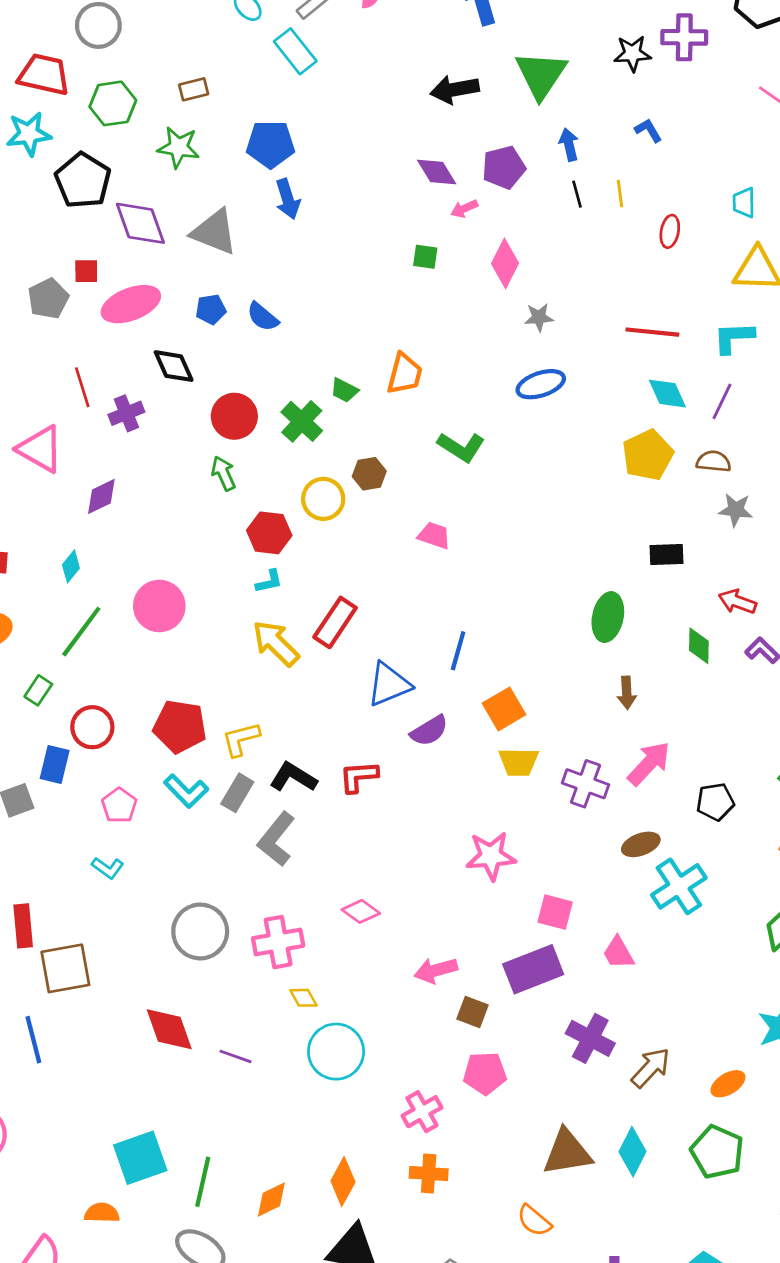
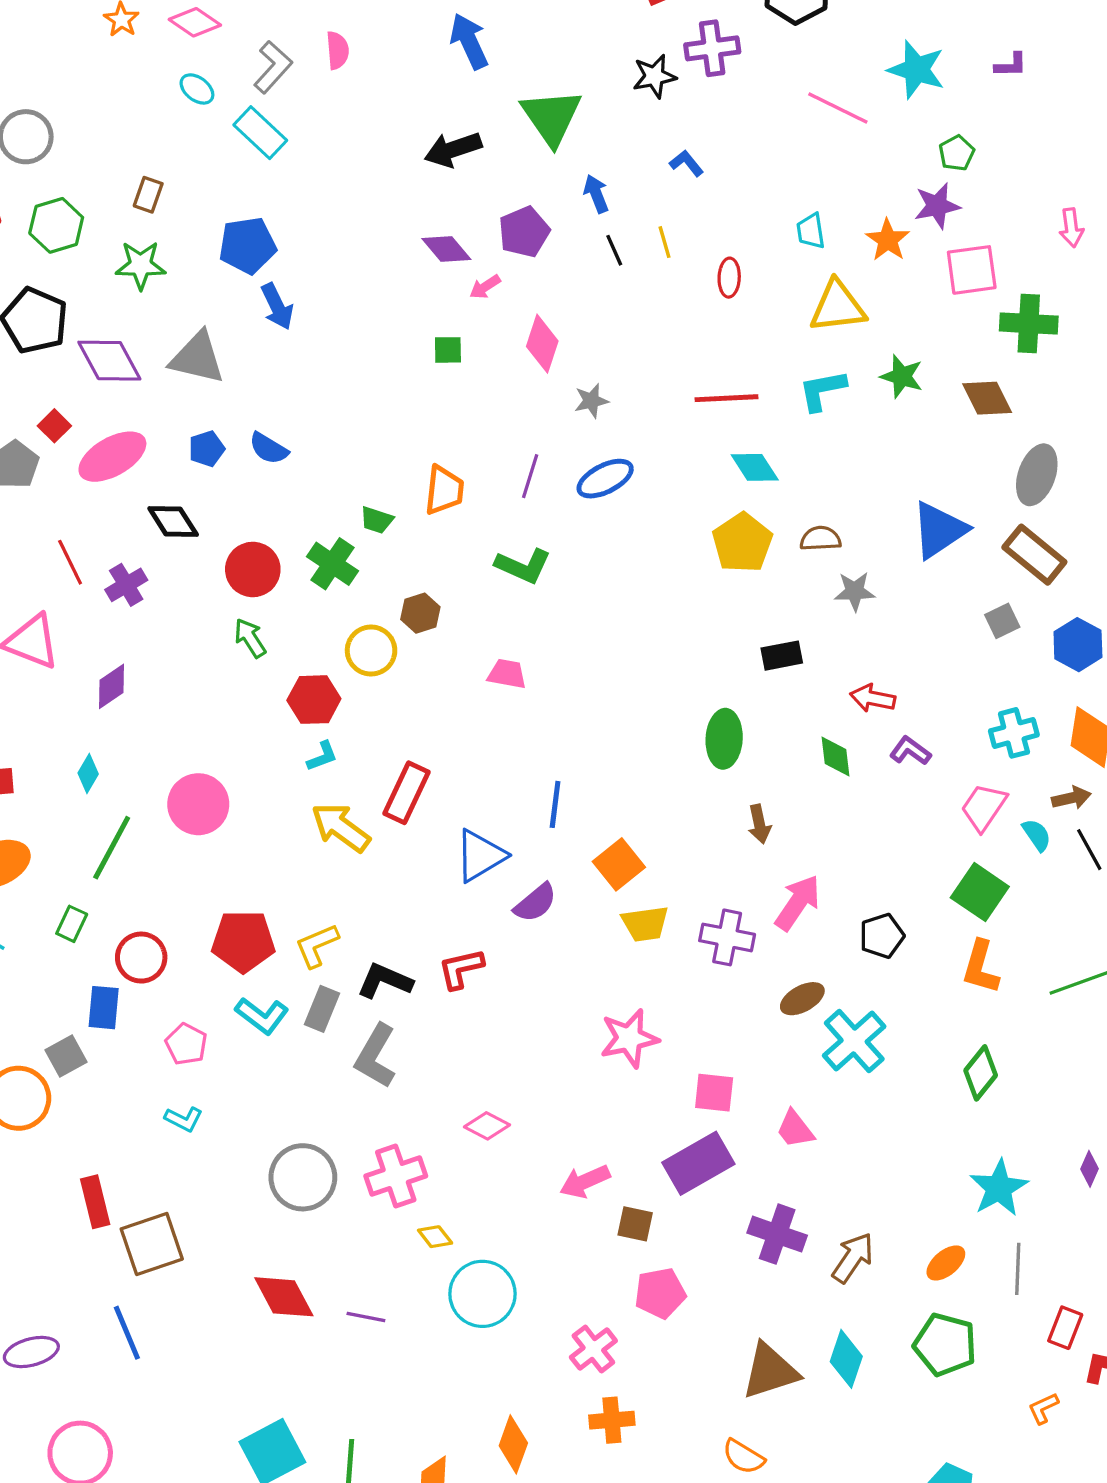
brown rectangle: (194, 89) -> (148, 195), turned -48
red square: (86, 271) -> (54, 426), turned -36
purple line: (722, 401) -> (530, 476), moved

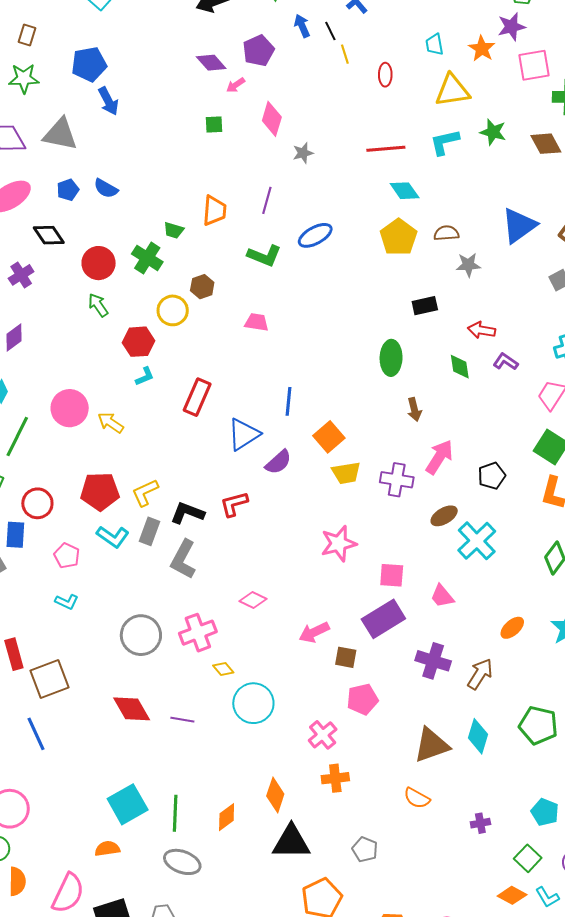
black line: (614, 250) -> (330, 31), moved
blue ellipse: (605, 479) -> (315, 235), moved
yellow arrow: (341, 827) -> (111, 423), moved, size x0.7
orange ellipse: (946, 1263) -> (512, 628), moved

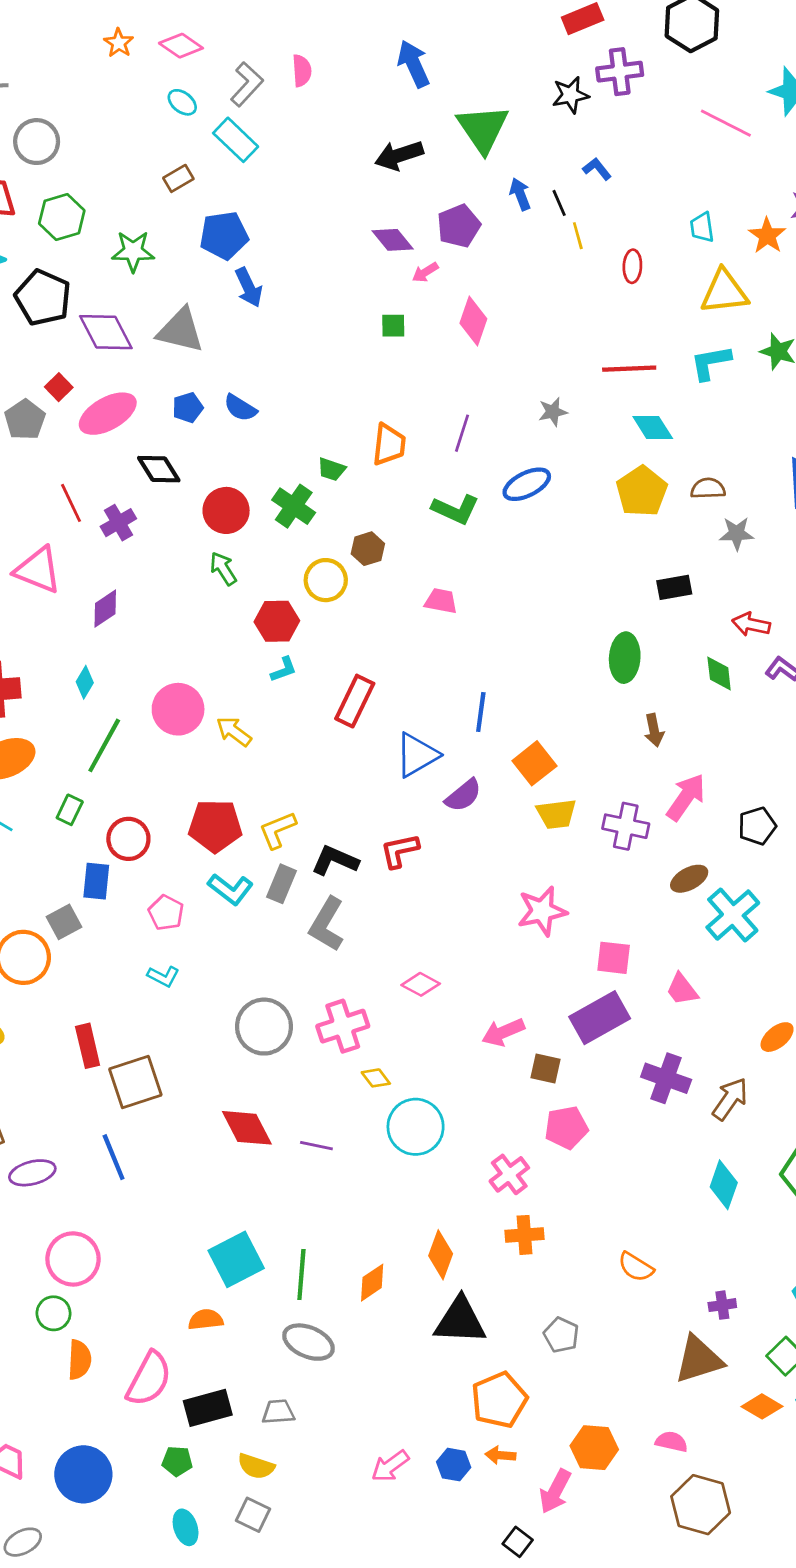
brown rectangle: (27, 35) -> (178, 178), moved, turned 40
gray star: (303, 153) -> (553, 412), moved
brown triangle: (431, 745) -> (699, 1359), moved

